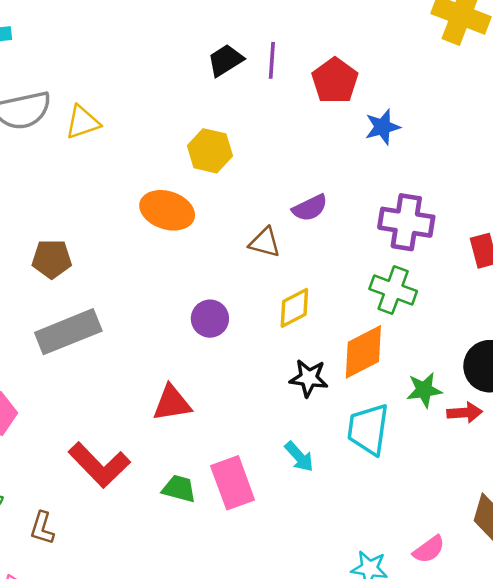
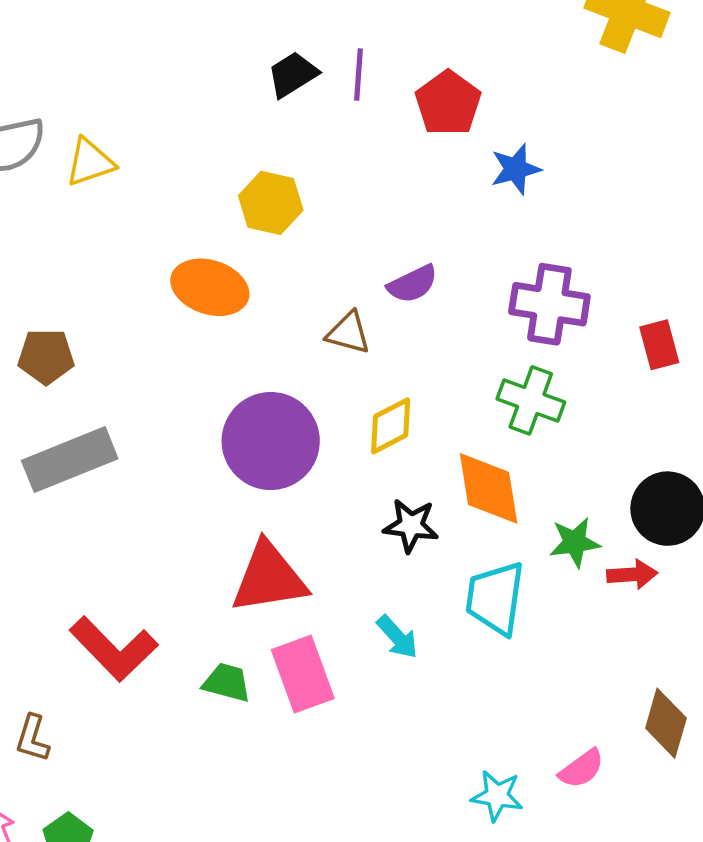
purple circle: (210, 319) -> (271, 441), size x1.8
orange diamond: (363, 352) -> (489, 488), turned -72
red triangle: (172, 403) -> (269, 578), moved, size x1.4

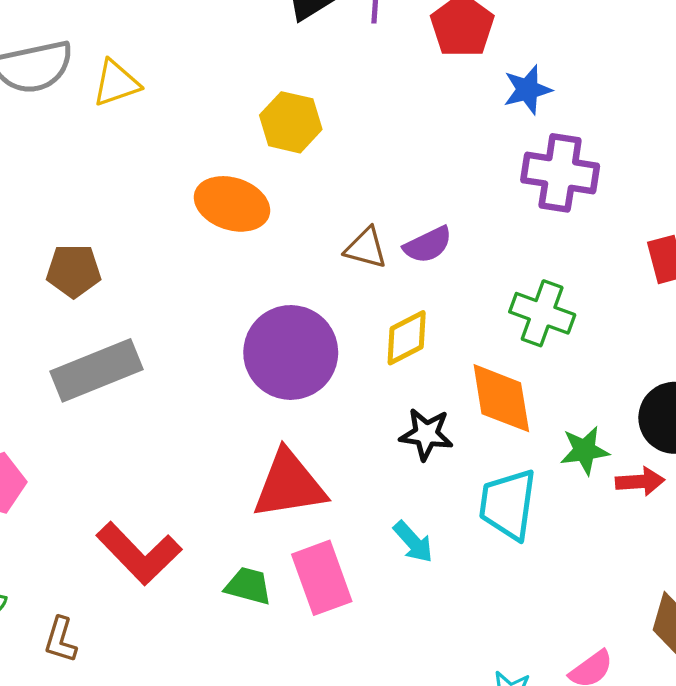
purple semicircle: (413, 284) -> (428, 245), moved
purple cross: (549, 304) -> (560, 173), moved

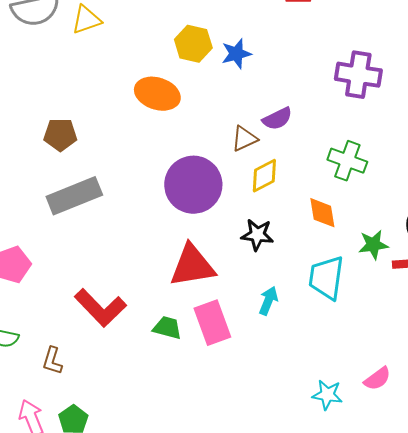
blue star: (527, 90) -> (236, 54), moved
brown triangle: (366, 248) -> (244, 139), moved, turned -40
orange diamond: (501, 398) -> (322, 213), size x0.7
black star: (426, 434) -> (257, 235), moved
cyan arrow: (413, 542) -> (268, 301), turned -116

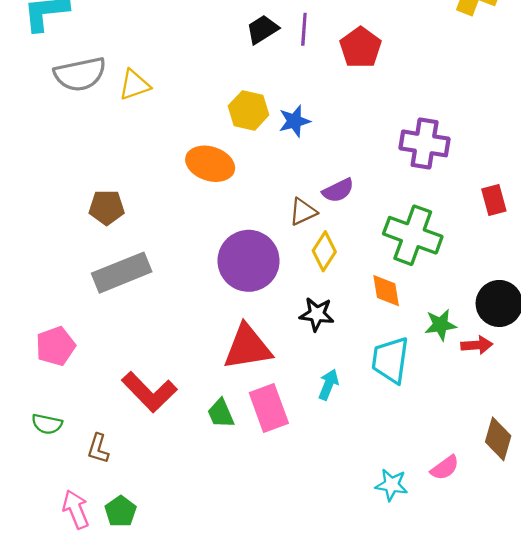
green cross: (347, 161) -> (413, 235), size x1.4
yellow diamond: (264, 176) -> (324, 251), turned -30
green trapezoid: (167, 328) -> (221, 413), turned -128

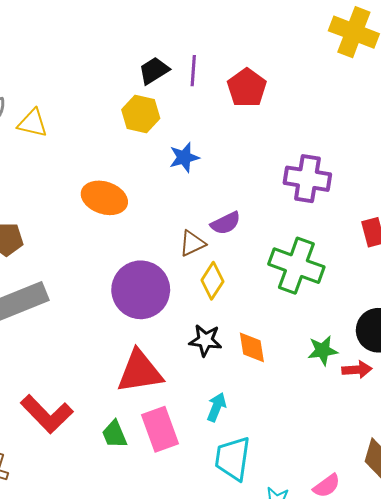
yellow triangle: (134, 85) -> (33, 123), turned 32
yellow hexagon: (249, 110) -> (141, 114), moved
orange diamond: (386, 291) -> (252, 347), moved
cyan trapezoid: (390, 360) -> (233, 459), moved

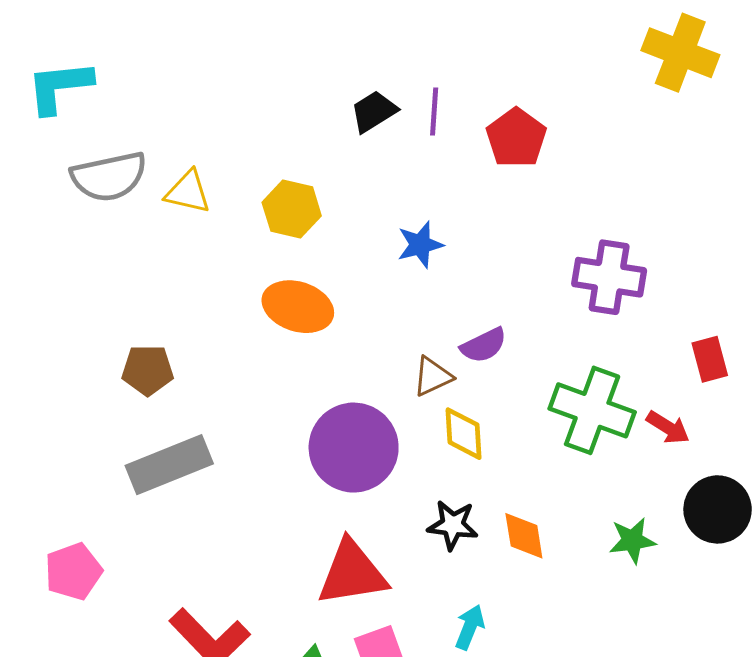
yellow hexagon: (141, 114) -> (292, 209), moved
yellow diamond: (212, 281) -> (464, 434), turned -36
red arrow: (357, 370) -> (668, 427), moved, turned 36

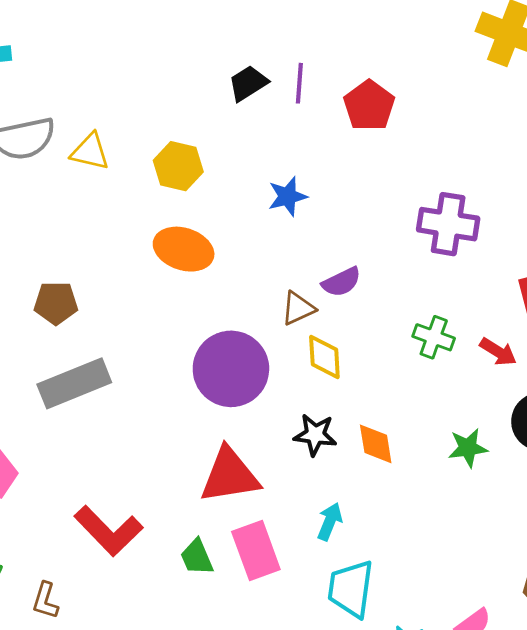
green cross: (592, 410) -> (434, 337), size x0.6

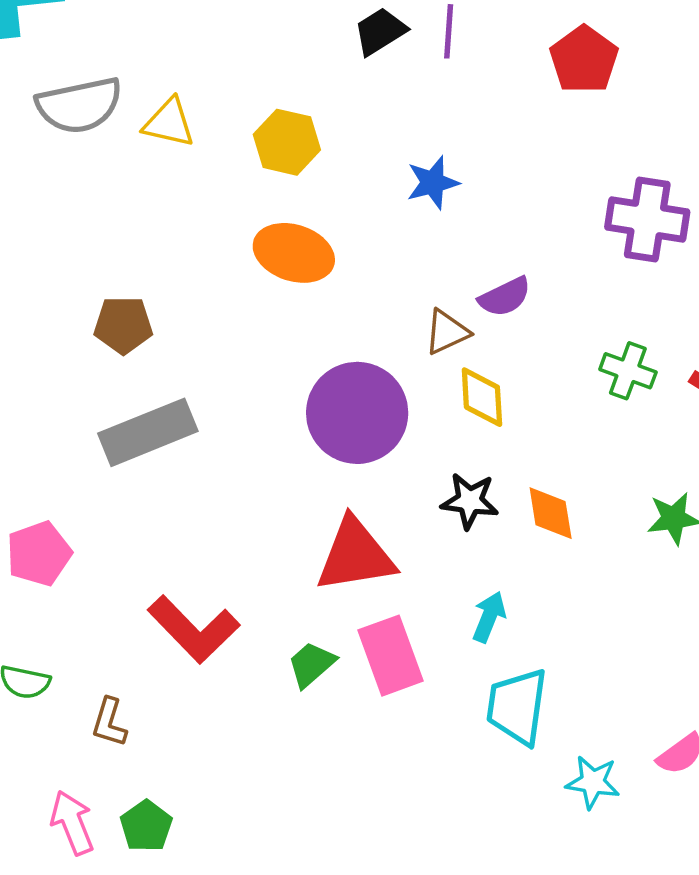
red pentagon: (369, 106) -> (584, 60), moved
green trapezoid: (197, 557) -> (311, 664), turned 72

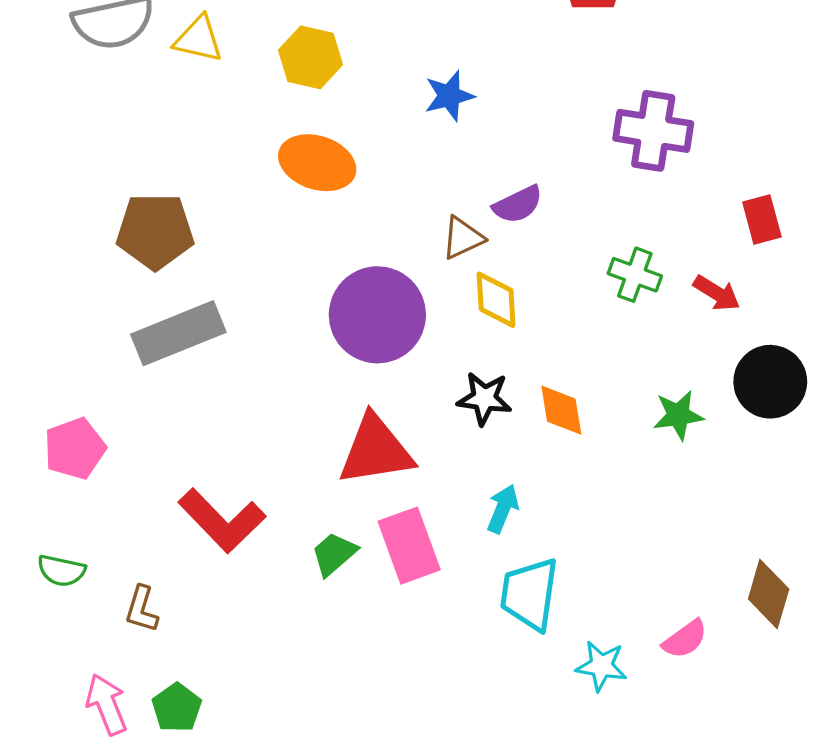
brown pentagon: (123, 325) -> (155, 231), size x1.4

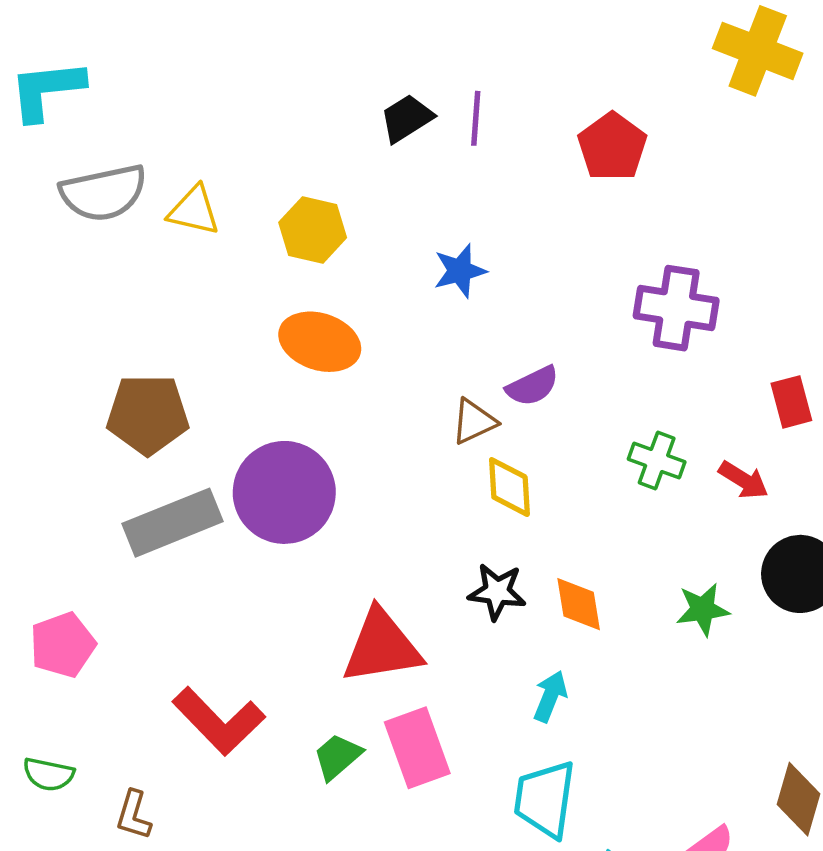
purple circle: (377, 315) -> (284, 492), moved
cyan arrow: (503, 509) -> (550, 696), moved

